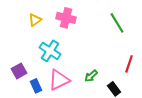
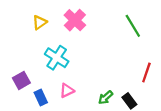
pink cross: (66, 18) -> (75, 20), turned 30
green arrow: (91, 76) -> (106, 97), moved
pink triangle: (59, 80) -> (67, 91), size x0.6

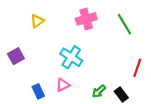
pink cross: (75, 20) -> (86, 19), moved, turned 30
cyan cross: (57, 58) -> (71, 57), moved
purple square: (21, 80) -> (16, 56), moved

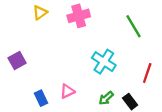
pink cross: (86, 19) -> (79, 16), moved
yellow triangle: (37, 21) -> (40, 13), moved
cyan cross: (71, 57) -> (104, 62), moved

